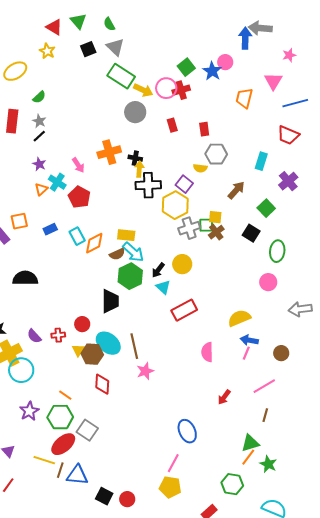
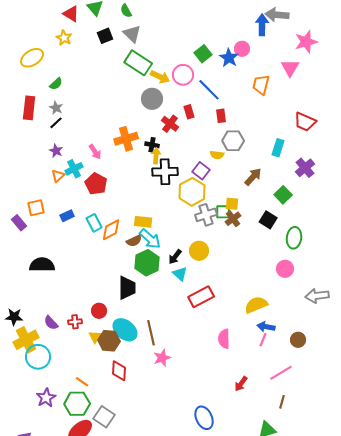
pink star: (289, 55) -> (306, 42), size x1.6
red cross: (181, 90) -> (170, 124), moved, turned -36
blue line: (295, 103) -> (209, 90), moved, turned 60
cyan cross: (57, 182) -> (74, 169), turned 30

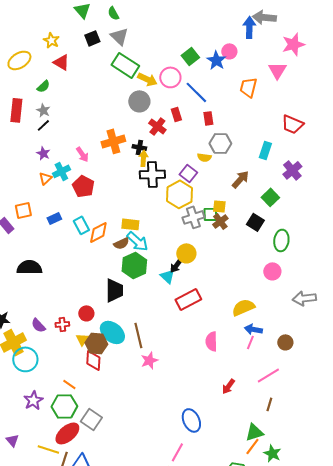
red triangle: (71, 14) -> (61, 62), moved
black arrow: (175, 257) -> (176, 265), moved
red diamond: (119, 371) -> (93, 360), moved

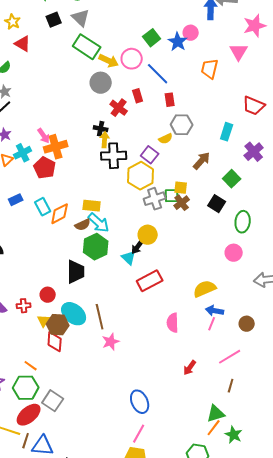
orange cross: (113, 141) -> (56, 147), moved
yellow semicircle: (204, 157) -> (166, 139), turned -32
blue ellipse: (191, 420) -> (140, 402), moved

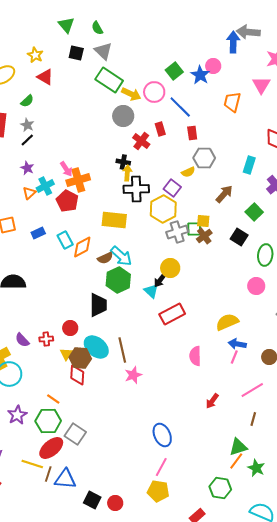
black square: (54, 20) -> (76, 53), turned 35
yellow rectangle: (92, 206) -> (114, 220), moved, size x1.4

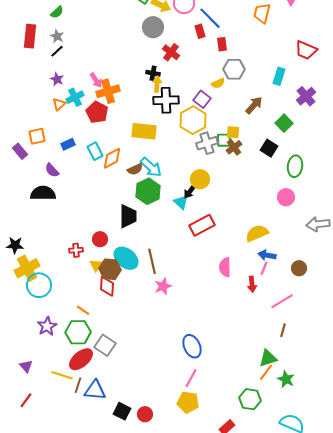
red rectangle: (160, 129) -> (200, 31), moved
purple semicircle: (22, 340) -> (52, 170), moved
red arrow: (212, 401) -> (252, 284), moved, turned -42

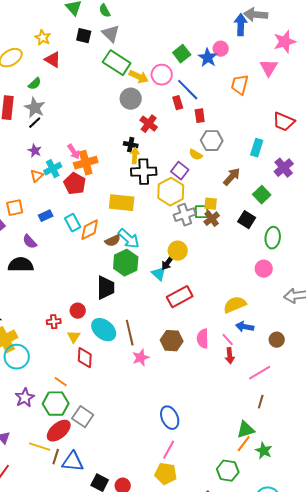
gray star: (57, 36) -> (35, 108), size x1.5
yellow semicircle: (218, 83) -> (196, 155), turned 56
pink line: (264, 268) -> (228, 340), moved, turned -64
brown hexagon: (110, 269) -> (172, 341), moved

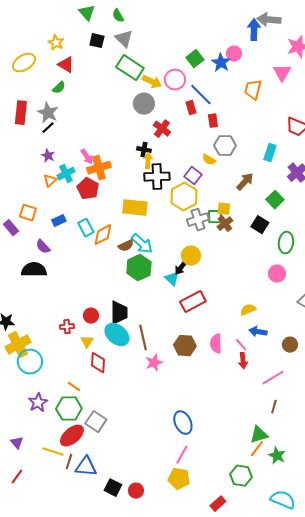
green semicircle: (35, 84) -> (59, 88), moved
orange square: (15, 208) -> (28, 213), turned 30
black trapezoid: (106, 288) -> (119, 313), moved
yellow semicircle: (235, 305) -> (248, 310), size x0.7

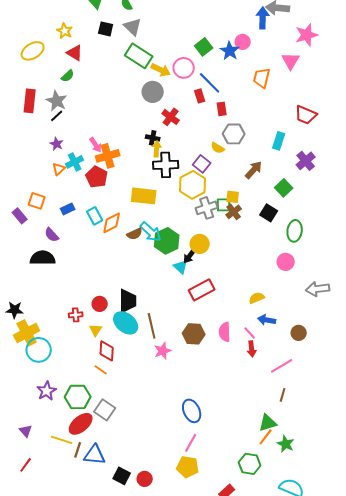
green hexagon: (139, 268) -> (167, 241), moved
orange line: (74, 387) -> (101, 370), moved

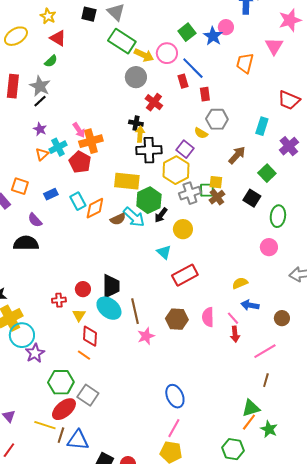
green hexagon: (167, 241) -> (149, 200), moved
black arrow: (190, 256) -> (161, 215), moved
purple star: (47, 391) -> (35, 353), moved

